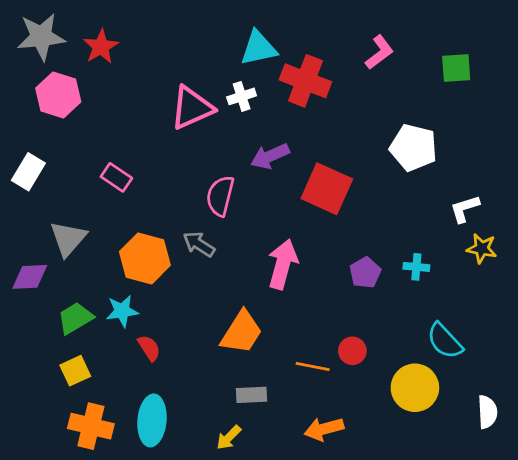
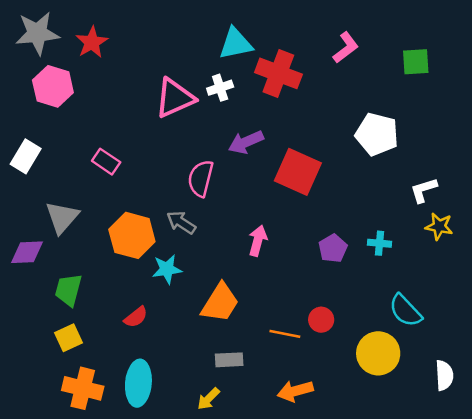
pink arrow: (283, 264) -> (258, 241), size x0.7
cyan star: (122, 311) -> (167, 269), moved
green trapezoid: (75, 318) -> (68, 290), turned -44
red semicircle: (149, 348) -> (136, 317), turned 85

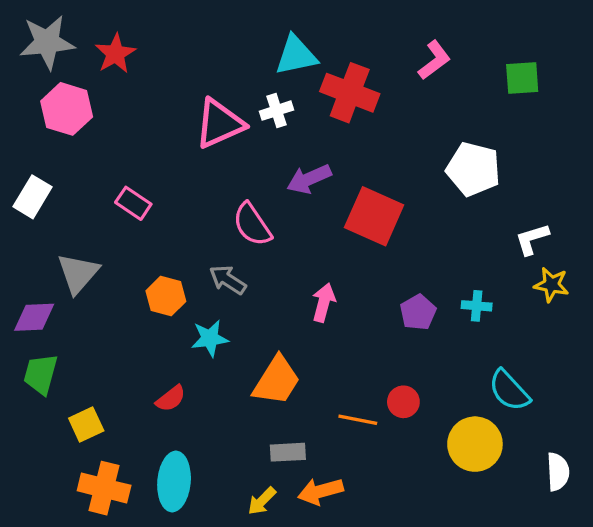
pink semicircle: (201, 178) -> (252, 224), turned -48
orange hexagon: (132, 235) -> (166, 296), size x0.7
green trapezoid: (68, 290) -> (41, 374), moved
orange arrow: (295, 391) -> (320, 491), moved

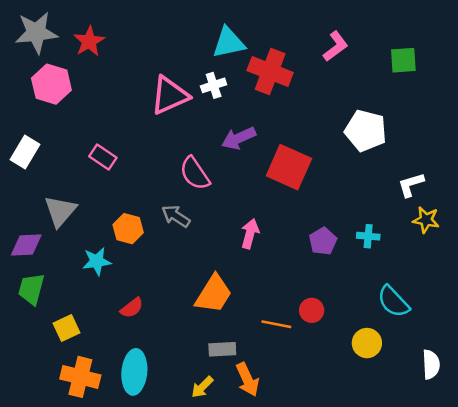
cyan star: (210, 338) -> (97, 261), moved
yellow circle: (475, 444) -> (367, 343), size x0.7
orange arrow: (320, 491) -> (247, 379), turned -100

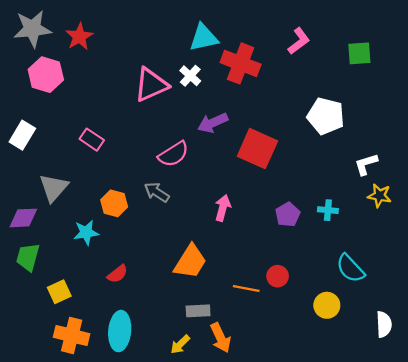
white cross: (214, 85) -> (190, 76), turned -30
pink semicircle: (195, 173) -> (173, 154), turned -88

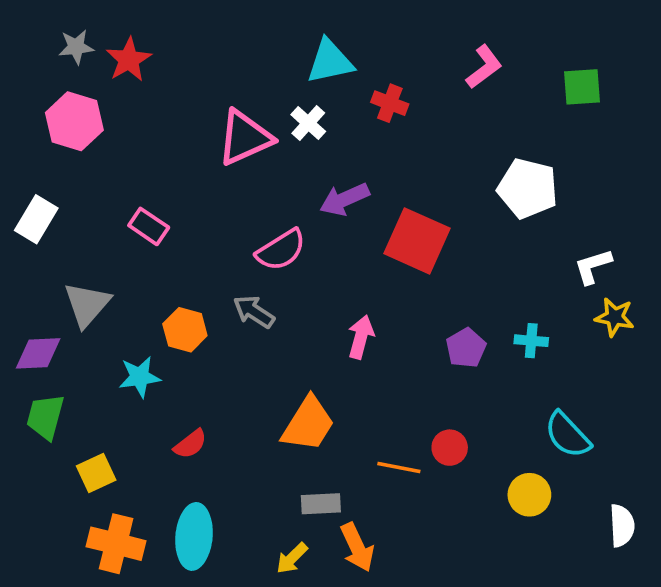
gray star: (32, 29) -> (76, 47), moved, size x0.6
red cross: (241, 63) -> (390, 103), size x0.6

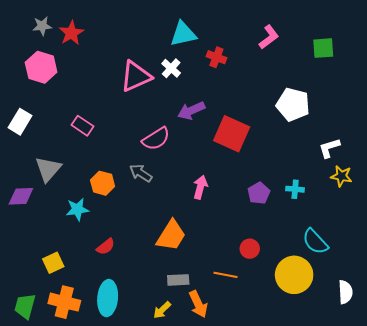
green trapezoid: (45, 417) -> (25, 306), moved
orange line: (399, 468) -> (226, 275), moved
yellow circle: (529, 495) -> (294, 275), size x1.6

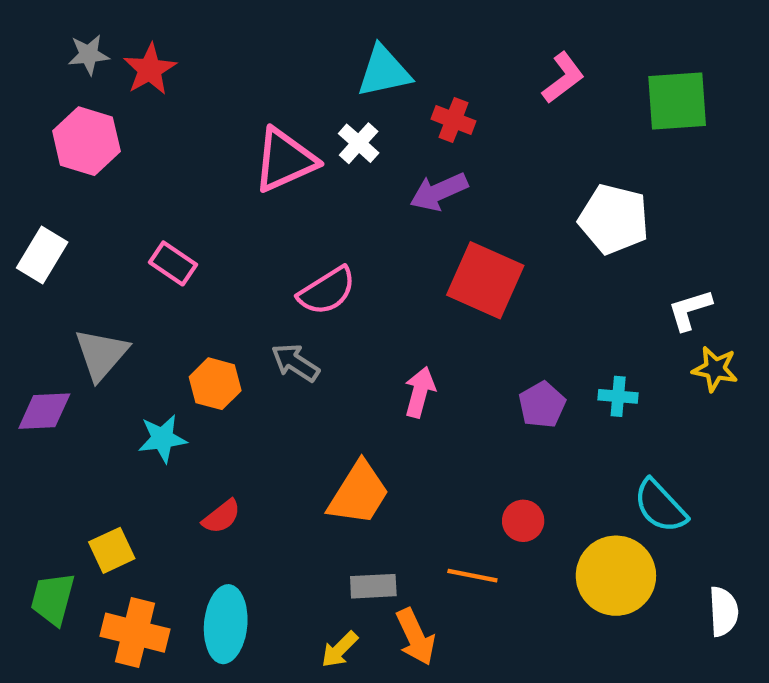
green square: (323, 48) -> (677, 101), size x1.4
purple arrow: (191, 111) -> (439, 192), moved
green trapezoid: (25, 306) -> (53, 599), moved

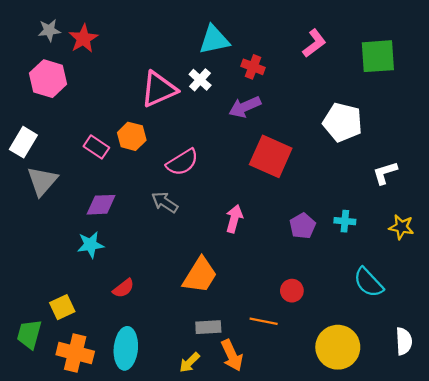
gray triangle: (101, 354) -> (42, 181), moved
yellow star: (715, 369) -> (401, 227), moved
orange hexagon: (215, 384) -> (132, 136), moved
purple diamond: (44, 411) -> (101, 205), moved
yellow circle: (616, 576) -> (338, 347), moved

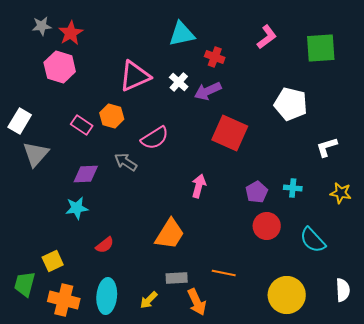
pink hexagon: (48, 79) -> (60, 67), moved
white cross: (200, 80) -> (179, 82), moved
gray arrow: (165, 202) -> (126, 162), moved
red circle: (292, 291) -> (267, 226), moved, size x1.4
yellow arrow: (189, 362) -> (149, 300), moved

